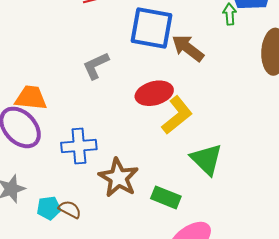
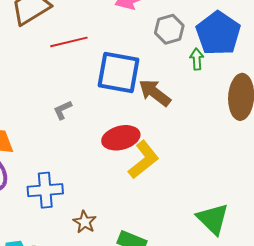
gray L-shape: (96, 66) -> (63, 110), size x0.7
green triangle: (206, 159) -> (213, 219), moved
brown star: (118, 178) -> (85, 222), size x0.6

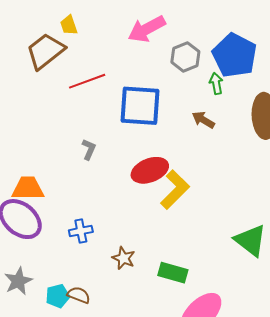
brown arrow: (155, 93) -> (203, 120), moved, size x0.7
gray L-shape: (63, 110) -> (89, 149), turned 145
blue cross: (45, 190) -> (81, 231), size x0.7

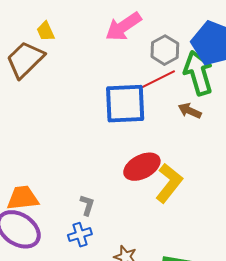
red line: (87, 81) -> (158, 80), moved
green arrow: (216, 83) -> (198, 73), size x2.0
gray L-shape: (89, 149) -> (87, 205), moved

